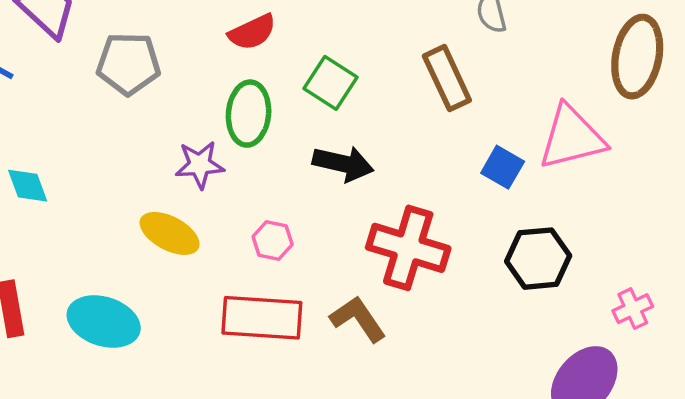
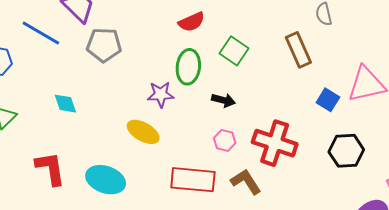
gray pentagon: (128, 64) -> (104, 45), moved
black arrow: (343, 164) -> (223, 100), moved, size x0.7
pink hexagon: (273, 240) -> (225, 140), moved

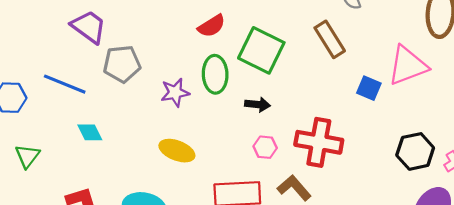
blue line: (41, 33) -> (65, 84), moved
green square: (234, 51) -> (261, 50), size x1.5
purple star: (161, 94) -> (175, 92), moved
black hexagon: (346, 151) -> (415, 151), moved

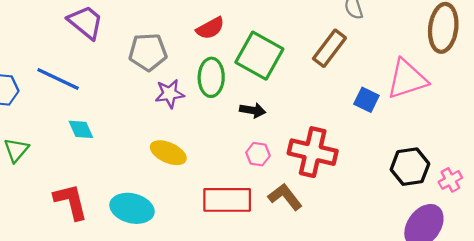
brown rectangle: (330, 39) -> (329, 48), turned 66
gray pentagon: (122, 64) -> (148, 52), moved

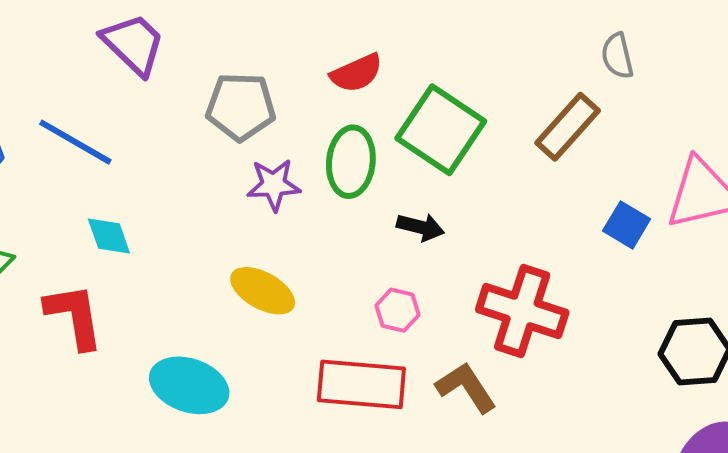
pink hexagon: (258, 154) -> (398, 310), moved
red L-shape: (71, 202) -> (74, 316), moved

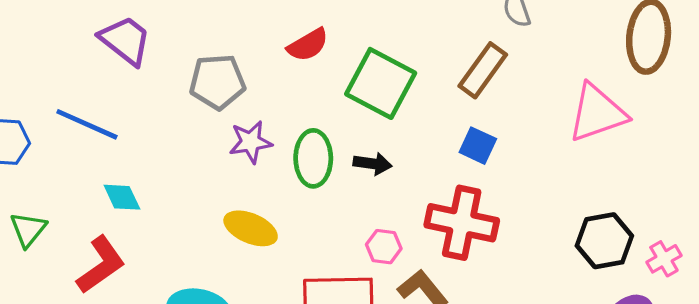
green ellipse: (351, 162) -> (313, 158), moved
blue square: (627, 225) -> (478, 146), moved
pink hexagon: (398, 310) -> (384, 247), moved
red L-shape: (74, 316) -> (101, 265), turned 70

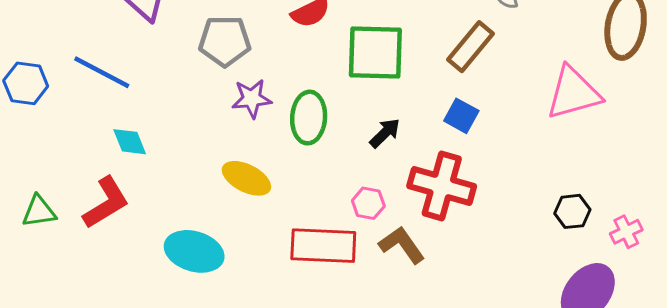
green square: (381, 83) -> (375, 53), turned -30
black arrow: (373, 164) -> (385, 133), moved, turned -56
green triangle: (28, 229) -> (39, 211), moved, turned 39
black hexagon: (604, 241) -> (572, 211), size x0.7

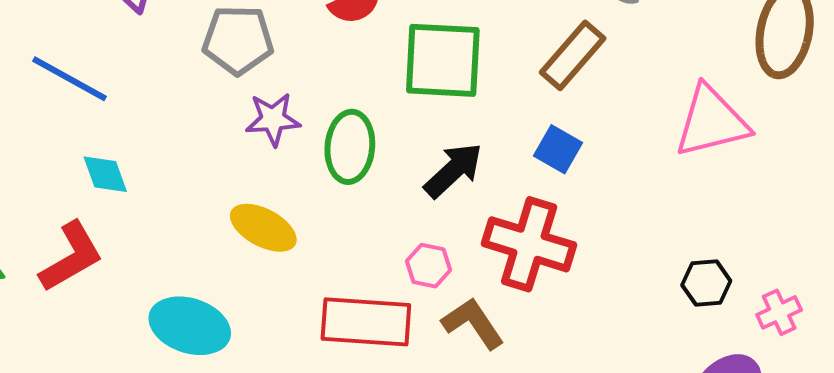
black arrow: (385, 133) -> (453, 170), size x1.4

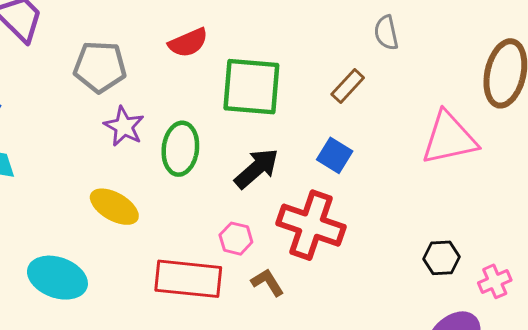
brown rectangle: (573, 55) -> (348, 86), size x0.7
purple star: (273, 119) -> (124, 126), turned 30
brown L-shape: (473, 323) -> (268, 282), size x0.7

